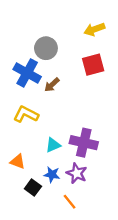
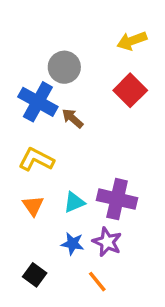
red square: (93, 65) -> (130, 90), turned -30
brown arrow: (52, 85) -> (73, 118), turned 84
orange triangle: (18, 162) -> (33, 206), moved, turned 35
black square: (33, 187) -> (35, 275), moved

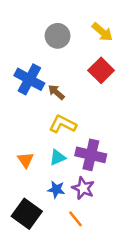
yellow arrow: (132, 41) -> (102, 32), turned -120
gray circle: (64, 67) -> (58, 36), moved
yellow L-shape: (36, 160) -> (63, 124), moved
black square: (35, 275) -> (27, 214), size x1.6

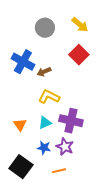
brown arrow: (56, 92) -> (44, 72), turned -64
orange line: (75, 219) -> (59, 171), turned -64

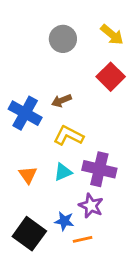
blue cross: (23, 62) -> (25, 113), moved
blue star: (44, 148) -> (64, 221), moved

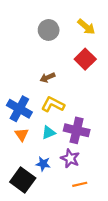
blue cross: (25, 113) -> (19, 109), moved
blue star: (64, 221) -> (43, 164), moved
orange line: (83, 239) -> (80, 184), moved

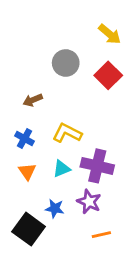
gray circle: (49, 30) -> (66, 63), moved
brown arrow: (47, 77) -> (33, 100), moved
blue cross: (19, 109) -> (25, 139), size x0.6

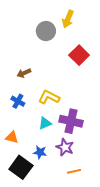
yellow arrow: (110, 34) -> (68, 19), moved, turned 72
gray circle: (66, 63) -> (46, 31), moved
orange triangle: (27, 171) -> (12, 137), moved, turned -40

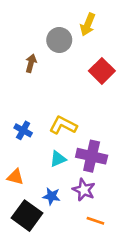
brown arrow: (24, 73) -> (31, 63), moved, turned 128
orange line: (74, 171) -> (95, 221), turned 32

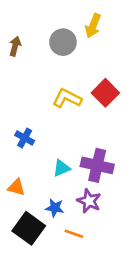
brown arrow: (31, 63) -> (15, 46), moved
red square: (102, 71) -> (105, 93), moved
yellow L-shape: (63, 125) -> (67, 98), moved
orange line: (95, 221) -> (74, 234), moved

